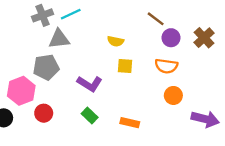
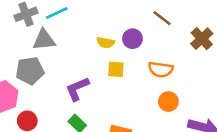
brown line: (156, 19) -> (162, 18), moved
purple circle: (171, 38) -> (132, 39), moved
purple L-shape: (90, 84) -> (77, 89), turned 125

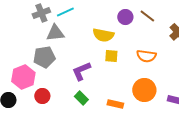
purple circle: (132, 39) -> (125, 17), moved
yellow semicircle: (106, 43) -> (103, 35), size x1.5
orange circle: (168, 102) -> (144, 90), moved, size x1.5

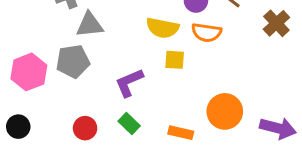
orange semicircle: (146, 56) -> (207, 32), moved
pink hexagon: (23, 77) -> (29, 72), moved
red circle: (42, 96) -> (85, 128), moved

